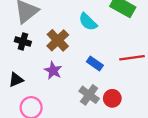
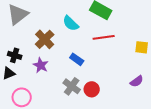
black cross: (23, 42) -> (15, 55), moved
red line: (132, 58) -> (104, 37), moved

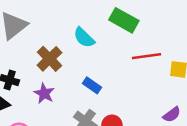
red line: (104, 37) -> (146, 56), moved

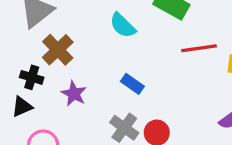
brown cross: (49, 59) -> (58, 50), moved

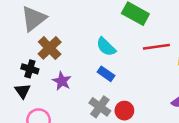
cyan semicircle: (123, 25) -> (106, 47), moved
black triangle: (22, 107) -> (23, 91), turned -42

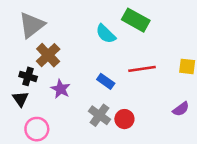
cyan semicircle: (106, 47) -> (106, 34), moved
red line: (156, 47) -> (142, 69), moved

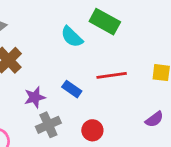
purple star: (61, 89) -> (35, 97), moved, turned 30
gray cross: (99, 115) -> (48, 125), moved, turned 30

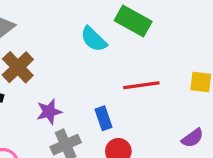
blue rectangle: (72, 89) -> (104, 118), moved, turned 36

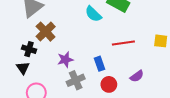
purple semicircle: (193, 138) -> (137, 76), moved

